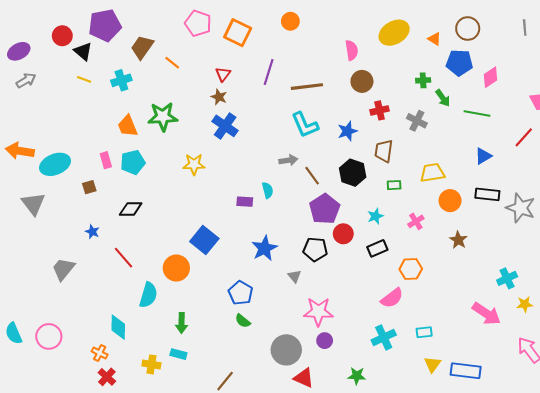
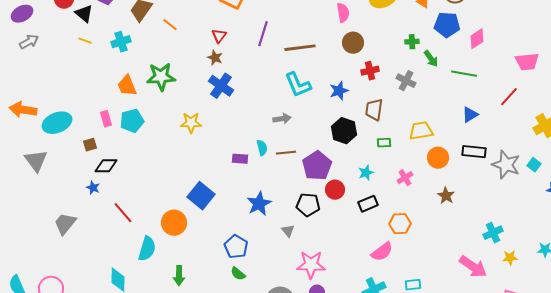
brown line: (312, 176) -> (286, 153), moved, turned -60
black diamond: (131, 209) -> (106, 166), moved

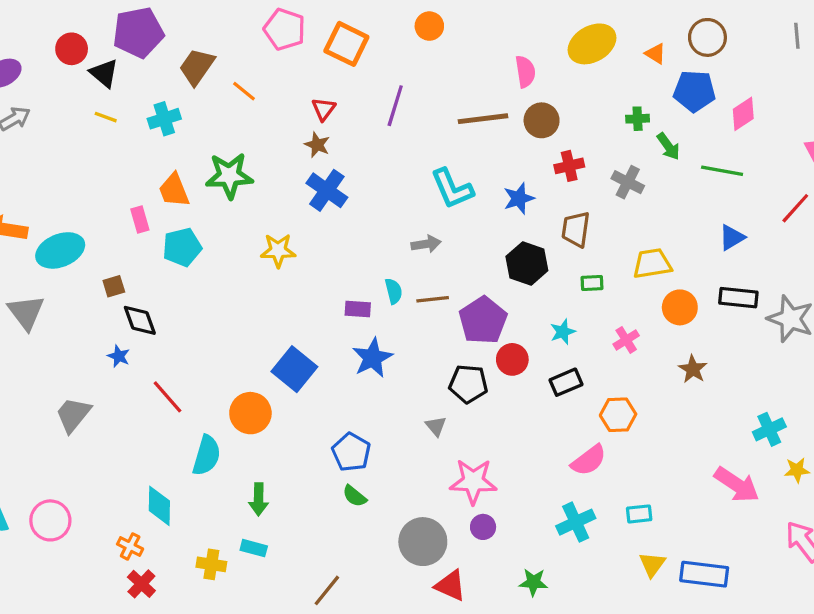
brown line: (300, 48) -> (483, 119), moved
pink rectangle: (106, 119) -> (140, 220), moved
black diamond: (106, 166) -> (140, 320), turned 70
blue star: (259, 204) -> (372, 358), moved

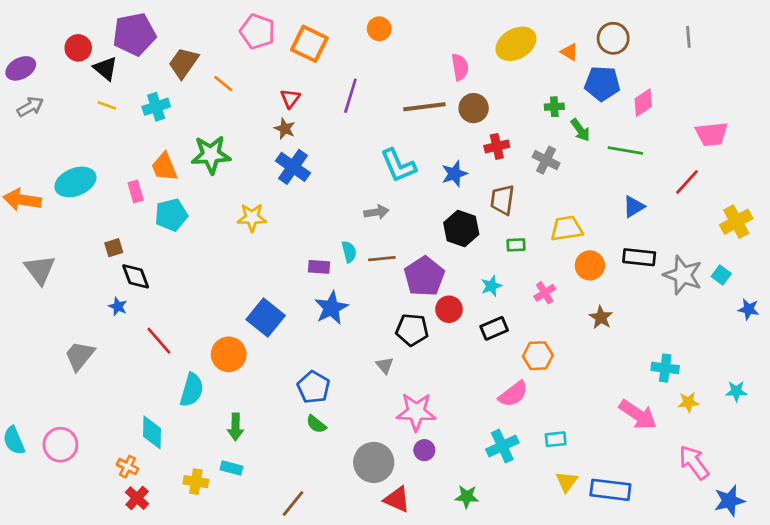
cyan ellipse: (60, 250) -> (75, 182), moved
cyan cross: (769, 429) -> (665, 368), turned 32

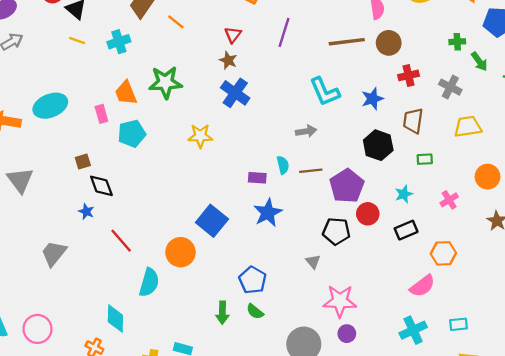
yellow trapezoid: (567, 228) -> (468, 127), moved
green arrow: (236, 427) -> (222, 313), moved

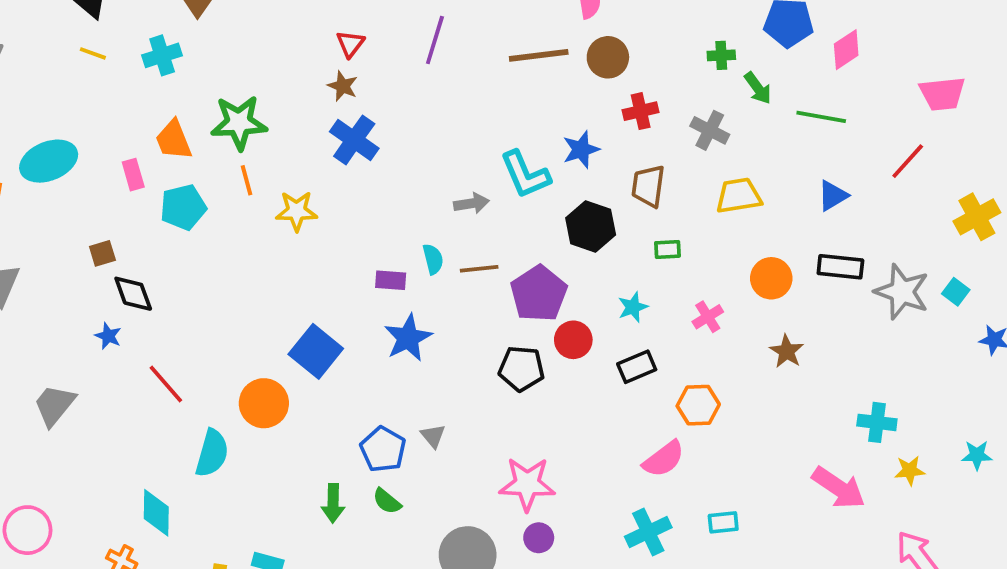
orange line: (176, 22) -> (247, 180), moved, turned 36
cyan L-shape: (325, 92) -> (525, 175), moved
gray triangle: (313, 261) -> (433, 436), moved

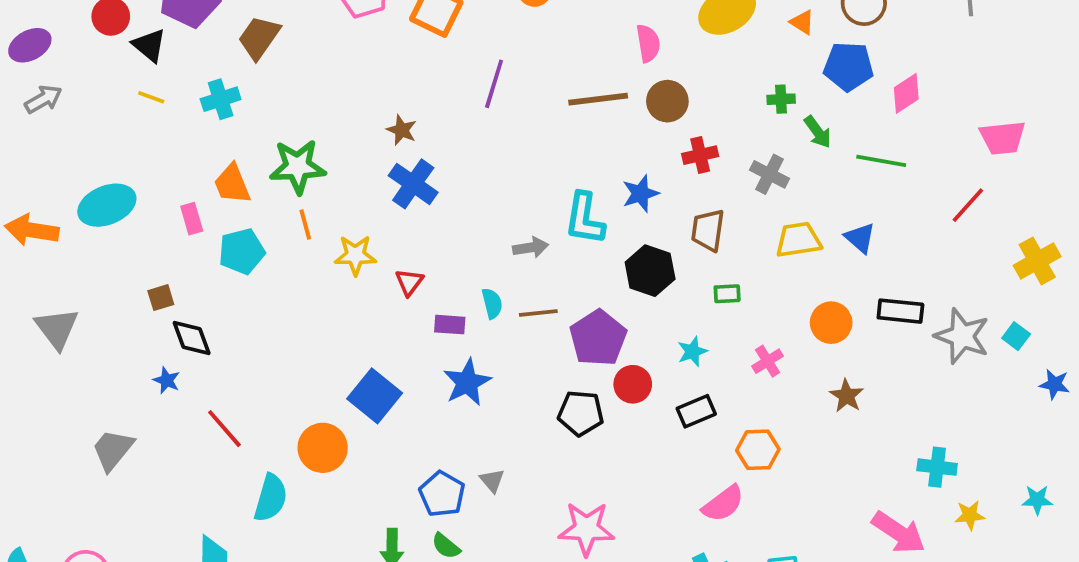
red triangle: (350, 44) -> (409, 282), moved
cyan L-shape: (525, 175) -> (585, 219), turned 32
blue triangle: (833, 196) -> (860, 238), moved, turned -48

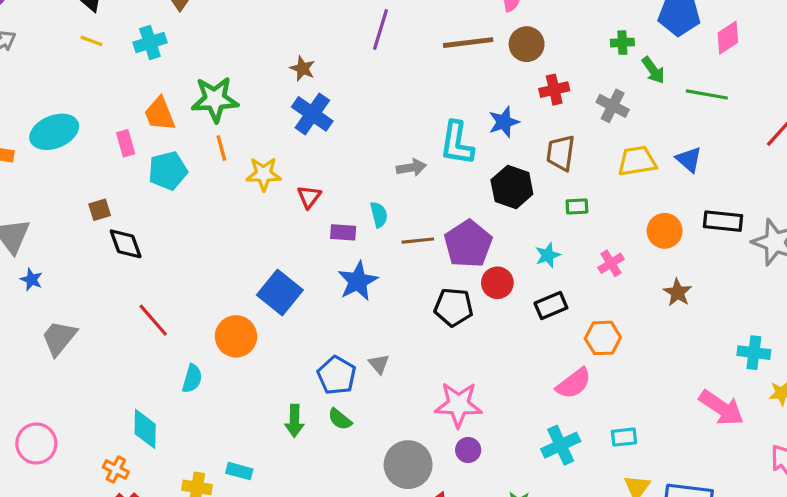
brown line: (538, 313) -> (418, 241), moved
blue star: (167, 380) -> (31, 280), moved
cyan semicircle: (271, 498) -> (192, 379), size x0.7

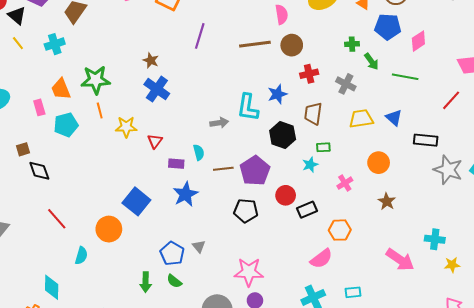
yellow line: (92, 41) -> (18, 43), turned 32
black rectangle: (723, 221) -> (426, 140), moved
cyan star: (548, 255) -> (310, 165), moved
red circle: (497, 283) -> (286, 195), moved
pink arrow: (721, 408) -> (400, 260), moved

